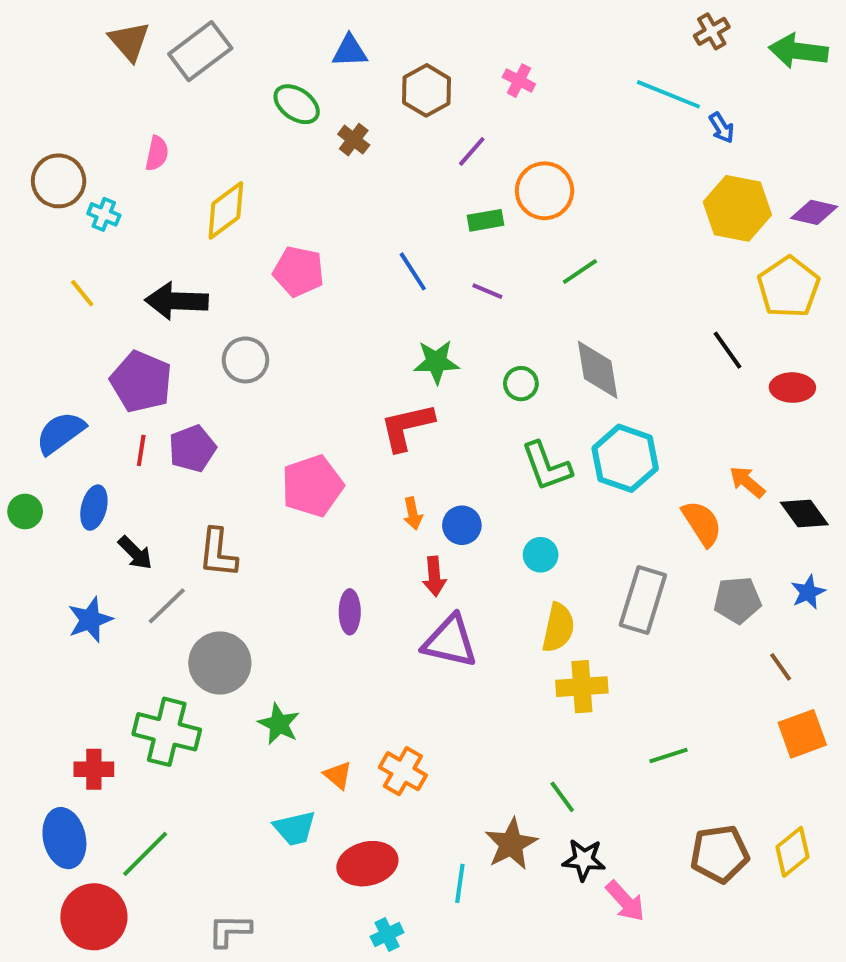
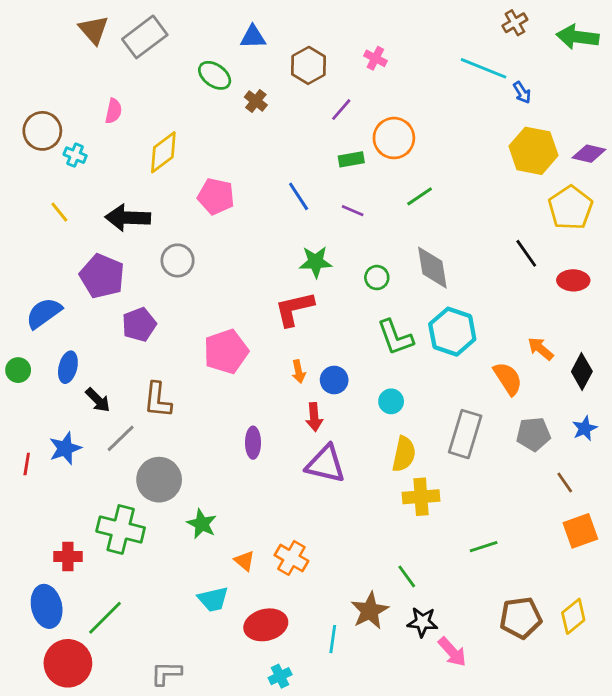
red line: (141, 450) -> (27, 464), moved
black diamond: (804, 513) -> (582, 371), turned 64

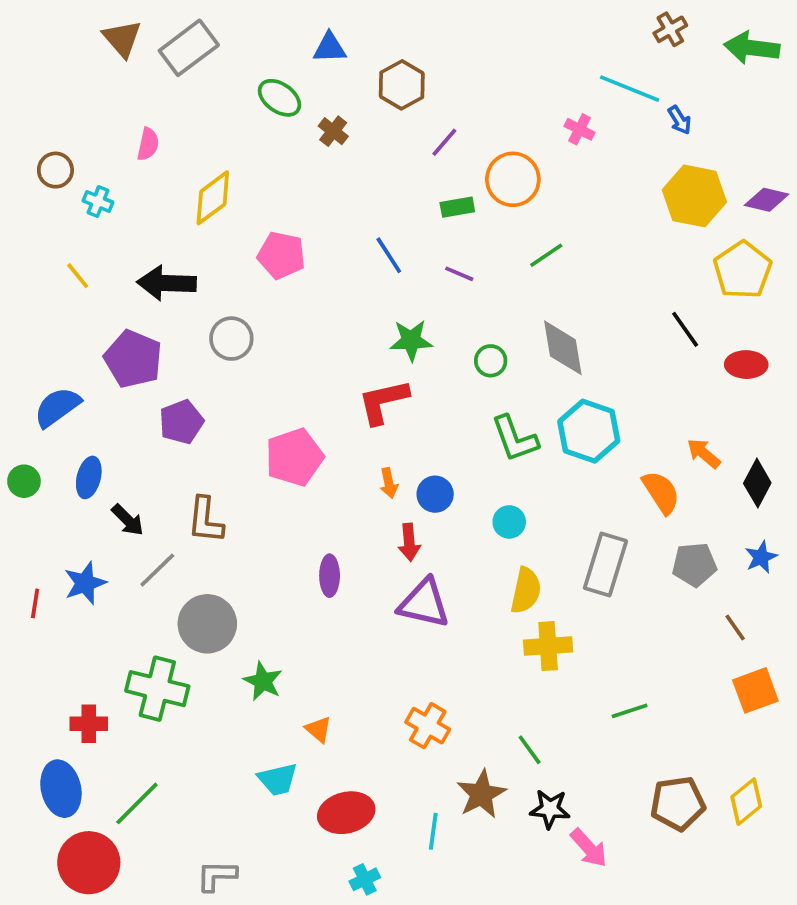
pink cross: (375, 58) -> (580, 129), moved
brown circle: (42, 131) -> (55, 170), size x0.7
orange cross: (291, 558) -> (428, 726), moved

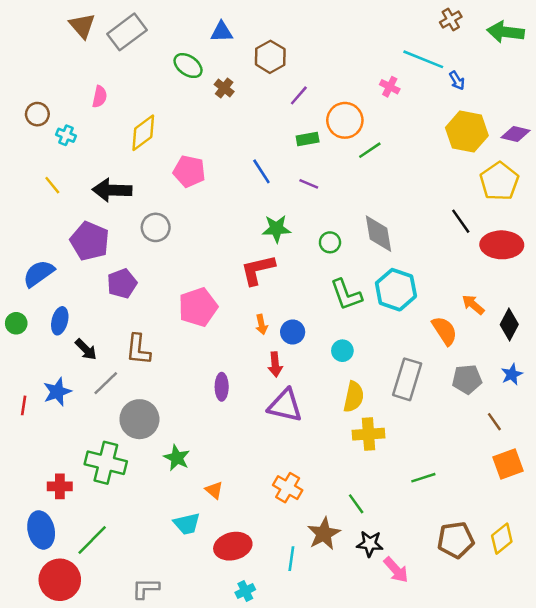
green line: (546, 255) -> (370, 150), moved
red ellipse: (746, 365) -> (502, 245), size x1.5

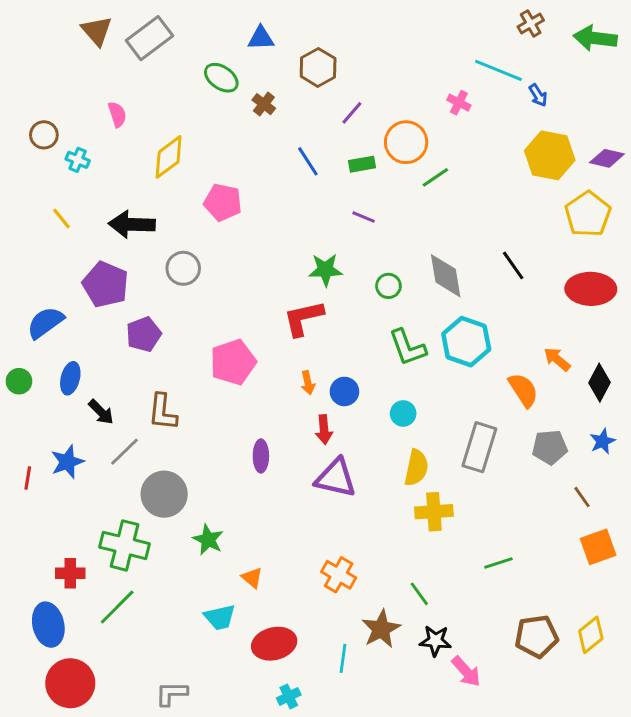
pink semicircle: (100, 97) -> (117, 114), turned -30
blue line: (261, 171) -> (308, 161), moved
black line: (461, 221) -> (513, 265), moved
green line: (92, 540) -> (117, 607), moved

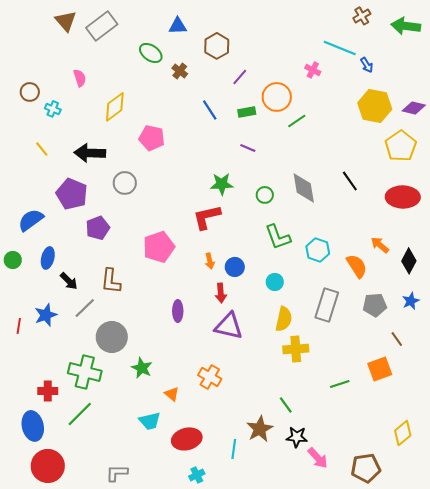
cyan hexagon: (466, 342) -> (318, 250), moved, size x0.7
orange square: (598, 547) -> (380, 369), moved
orange cross: (339, 575) -> (210, 377), moved
brown pentagon: (537, 636) -> (366, 468), moved

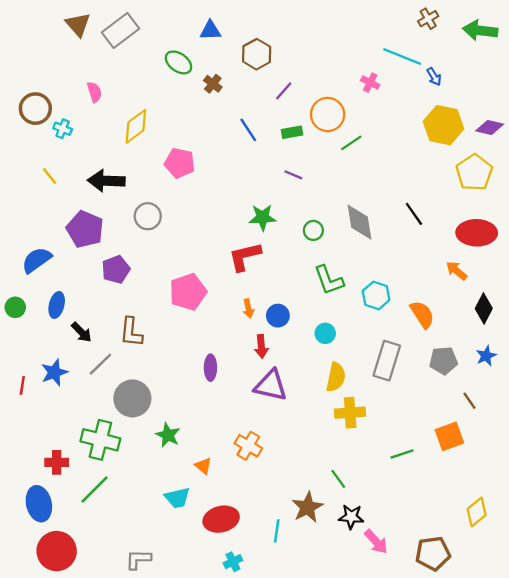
brown circle: (30, 92) -> (35, 109), size x1.4
orange arrow: (380, 245) -> (457, 271), moved

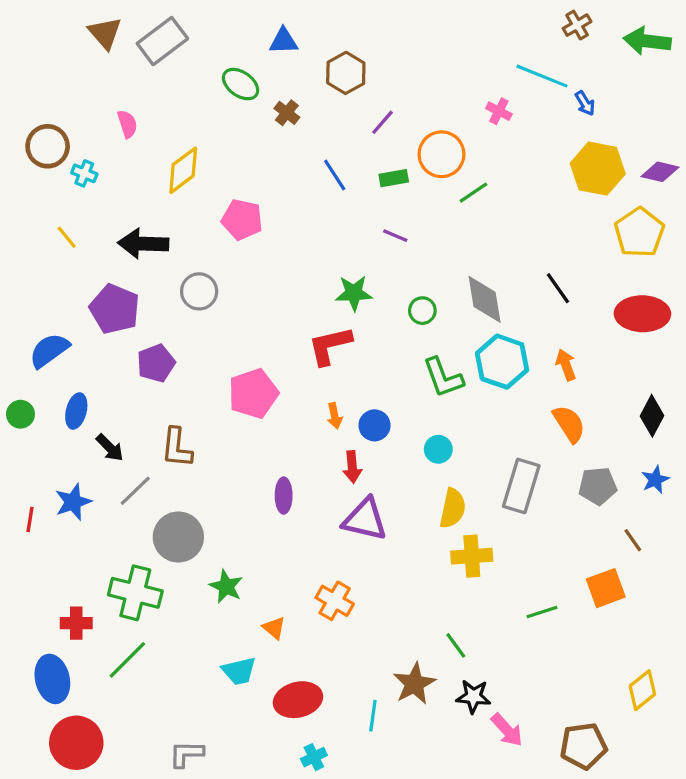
orange arrow: (457, 271) -> (566, 365), moved, turned 30
cyan hexagon: (376, 295) -> (502, 362), moved, size x1.4

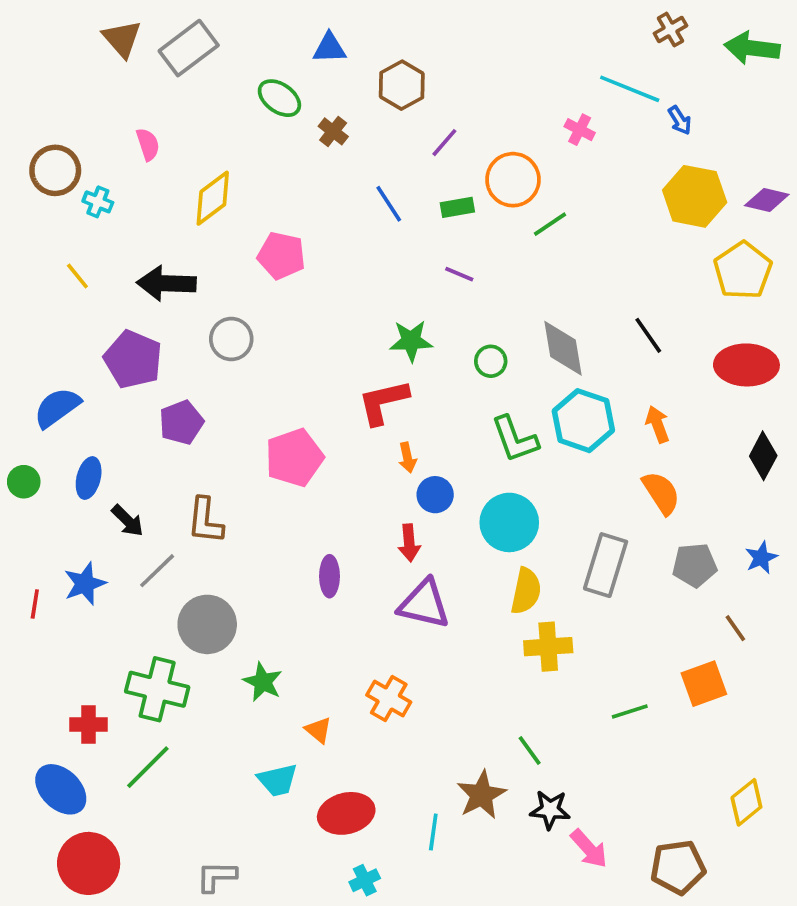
orange arrow: (335, 416) -> (407, 458), moved
black diamond: (652, 416) -> (763, 456), moved
cyan circle: (438, 449) -> (509, 522), size x1.8
blue ellipse: (52, 679) -> (61, 789), turned -33

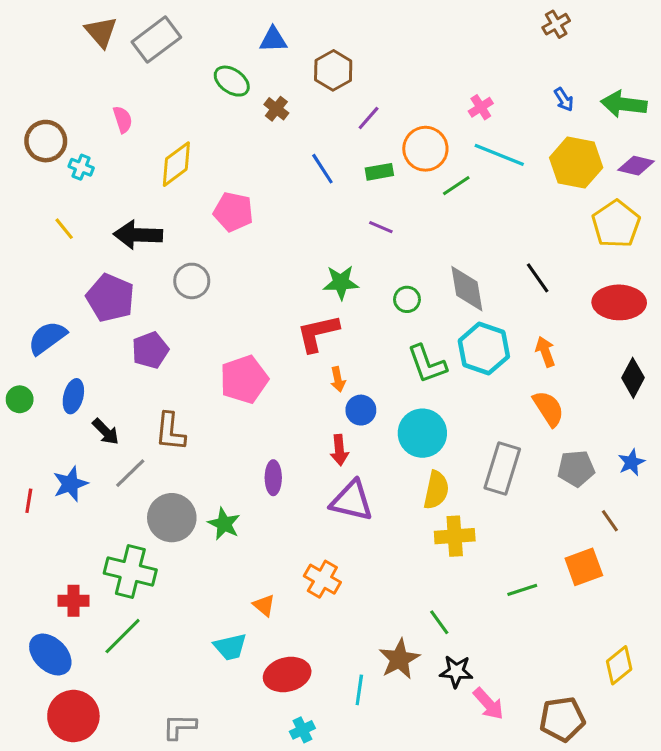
green arrow: (752, 48) -> (624, 104), moved
cyan line: (630, 89) -> (499, 155), moved
pink cross: (580, 130) -> (481, 107), turned 30
green star: (263, 682) -> (224, 524), moved

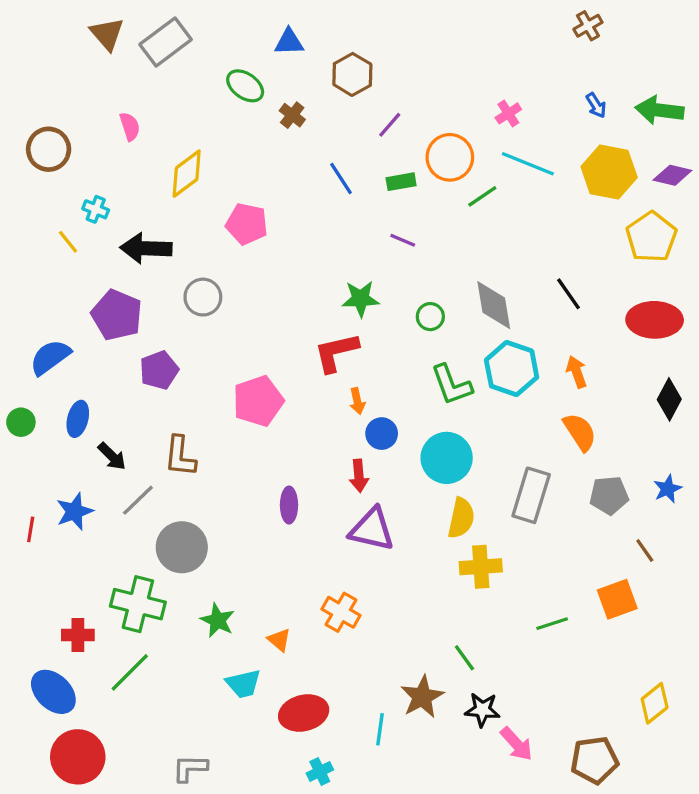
cyan cross: (81, 167) -> (96, 209), moved
green star: (224, 524) -> (218, 620), moved

